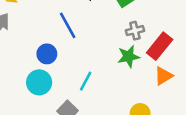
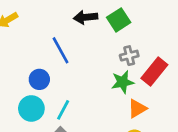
orange triangle: (163, 76) -> (137, 108), moved
cyan line: (86, 81) -> (63, 110), moved

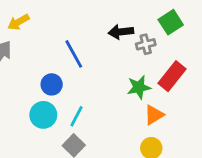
black arrow: (86, 17) -> (121, 32), moved
green square: (119, 20) -> (171, 22), moved
gray cross: (129, 56) -> (146, 44), moved

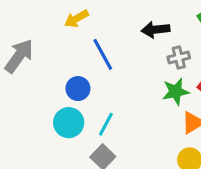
yellow arrow: (18, 22) -> (76, 19), moved
gray cross: (146, 44) -> (179, 57), moved

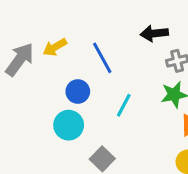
yellow arrow: (76, 19) -> (55, 47), moved
cyan line: (106, 124) -> (124, 105), moved

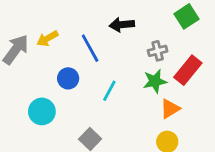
black arrow: (154, 33) -> (122, 25), moved
cyan circle: (69, 125) -> (42, 111), moved

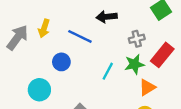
yellow arrow: (47, 38) -> (44, 28), turned -42
blue line: (90, 48) -> (80, 36), turned -35
cyan line: (109, 91) -> (108, 71), moved

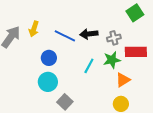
black arrow: (107, 17) -> (89, 34), moved
red rectangle: (162, 55) -> (136, 52), turned 50
cyan circle: (39, 90) -> (48, 82), moved

